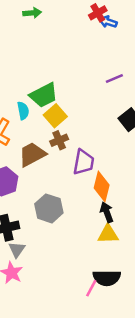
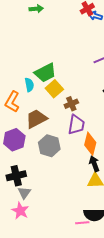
brown cross: (59, 140) -> (71, 104), moved
gray hexagon: (49, 208) -> (49, 146), moved
pink line: (91, 288) -> (82, 223), turned 56

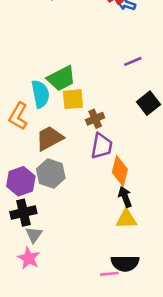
cyan semicircle: (29, 85) -> (40, 94), size x1.5
yellow square: (54, 89) -> (73, 99), turned 36
purple hexagon: (14, 140) -> (21, 181), moved
gray hexagon: (49, 146) -> (51, 173), moved

